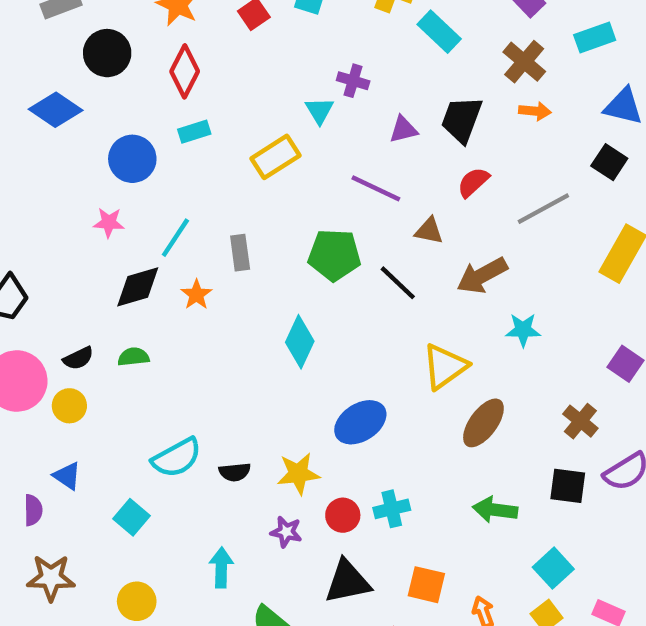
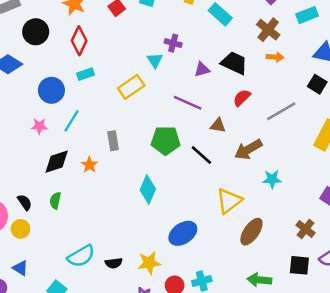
black trapezoid: (462, 120) -> (234, 63), turned 96
cyan line: (175, 238) -> (71, 121), moved
green semicircle: (133, 357) -> (55, 201), turned -70
black semicircle: (78, 358) -> (25, 202), turned -98

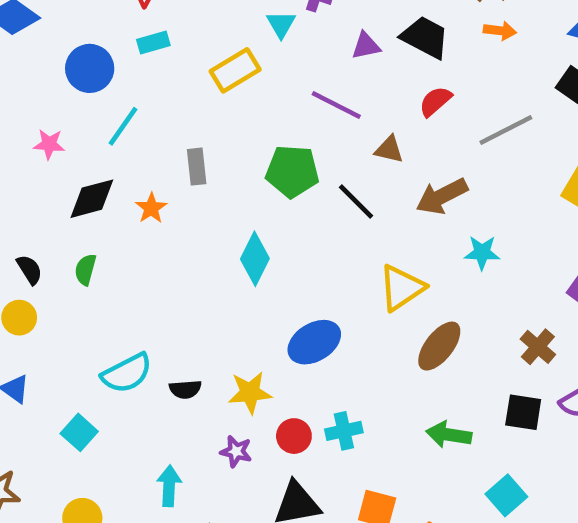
pink star: (39, 126) -> (49, 144), moved

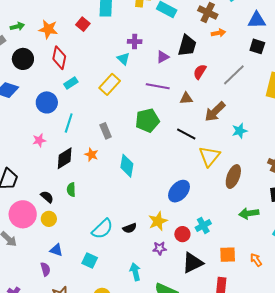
black trapezoid: (425, 37) -> (187, 46), turned 95
black line: (356, 201) -> (186, 134), moved
cyan diamond: (255, 259) -> (127, 166), moved

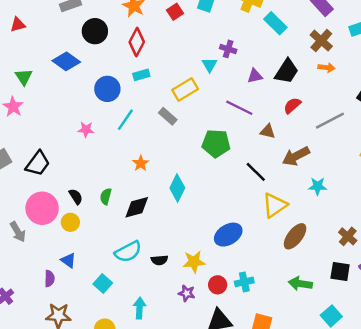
gray rectangle: (106, 131) -> (168, 116), moved, turned -42
black diamond: (65, 158) -> (137, 207), moved
cyan arrow: (135, 272) -> (139, 308), moved

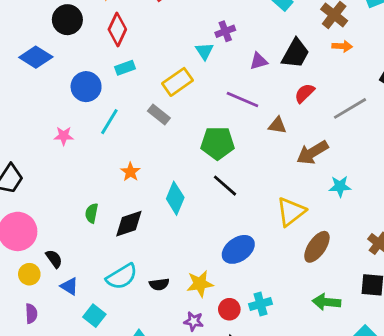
purple cross: (228, 49) -> (225, 31), turned -35
black line: (256, 172) -> (225, 186), moved
black semicircle: (76, 197) -> (54, 259), moved
yellow circle: (70, 222) -> (29, 274), moved
blue triangle: (68, 260) -> (69, 286), moved

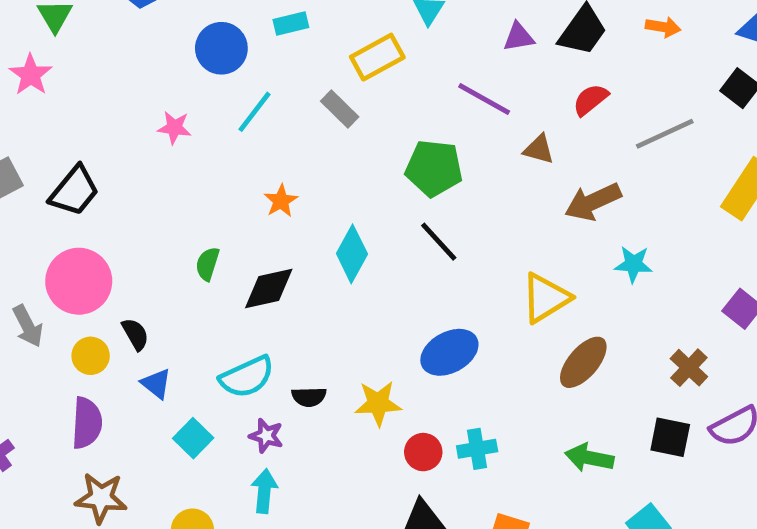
purple semicircle: (31, 314) -> (87, 423), size x1.5
purple star: (194, 321) -> (266, 436), moved

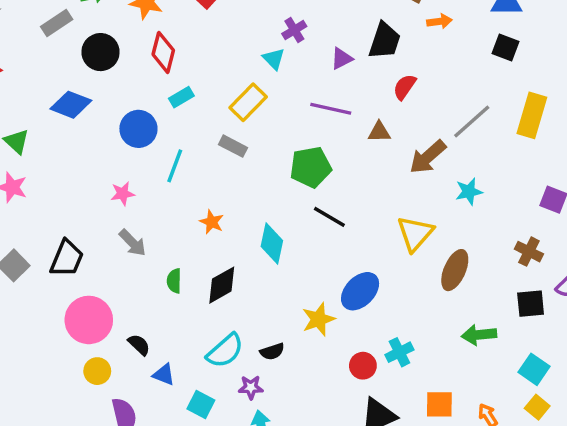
gray line: (665, 134) -> (472, 122), moved
gray arrow: (28, 326) -> (133, 243), moved
yellow circle: (91, 356) -> (97, 371), moved
yellow star: (378, 403) -> (318, 319), moved

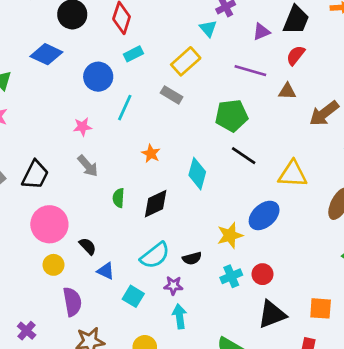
red semicircle: (405, 87) -> (296, 55), moved
yellow triangle: (415, 233) -> (293, 174), moved, turned 48
cyan cross: (399, 352) -> (231, 276), moved

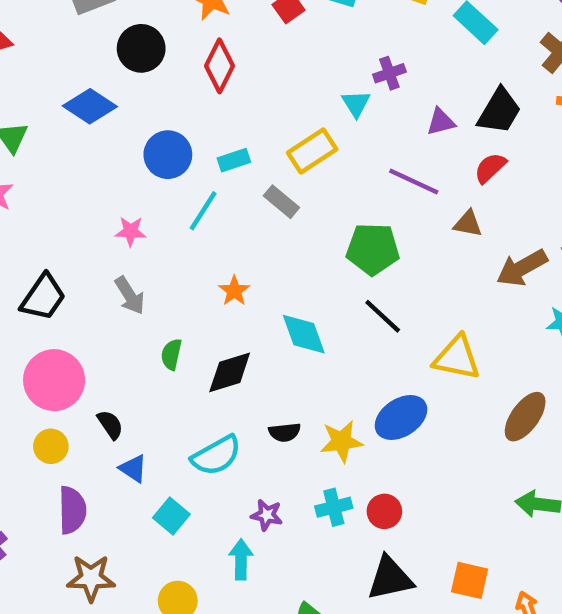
cyan rectangle: (133, 54) -> (234, 160), moved
cyan diamond: (197, 174) -> (304, 334), turned -44
black semicircle: (192, 258) -> (285, 432), moved
purple star: (173, 285) -> (267, 515), moved

